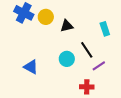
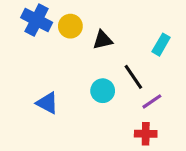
cyan rectangle: (105, 29) -> (161, 45), turned 48
red cross: (87, 87) -> (146, 134), moved

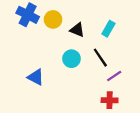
black triangle: (103, 40) -> (77, 30), turned 35
cyan rectangle: (161, 45) -> (108, 29), moved
cyan circle: (103, 91) -> (71, 59), moved

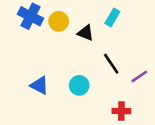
cyan rectangle: (108, 29) -> (112, 18), moved
cyan circle: (71, 59) -> (79, 85), moved
purple line: (114, 76) -> (139, 76), moved

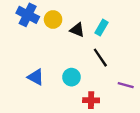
cyan rectangle: (112, 18) -> (101, 28), moved
purple line: (139, 76) -> (126, 85), moved, turned 49
red cross: (121, 111) -> (91, 100), moved

